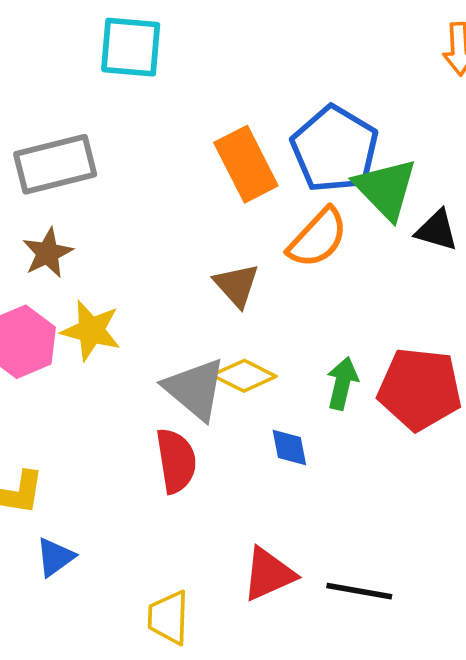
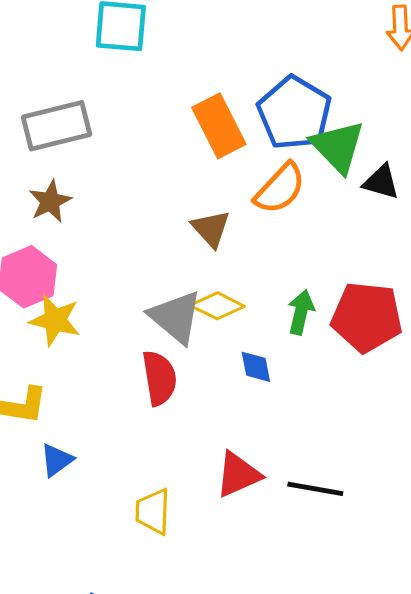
yellow star: (91, 330) -> (55, 320), moved

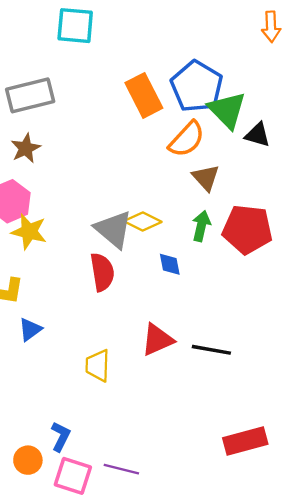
brown triangle: (211, 229) -> (206, 178), moved

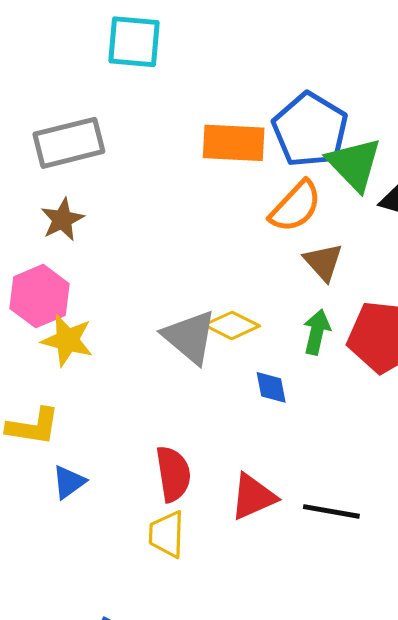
orange rectangle: (144, 95) -> (234, 143), turned -60
red semicircle: (102, 272) -> (173, 474), moved

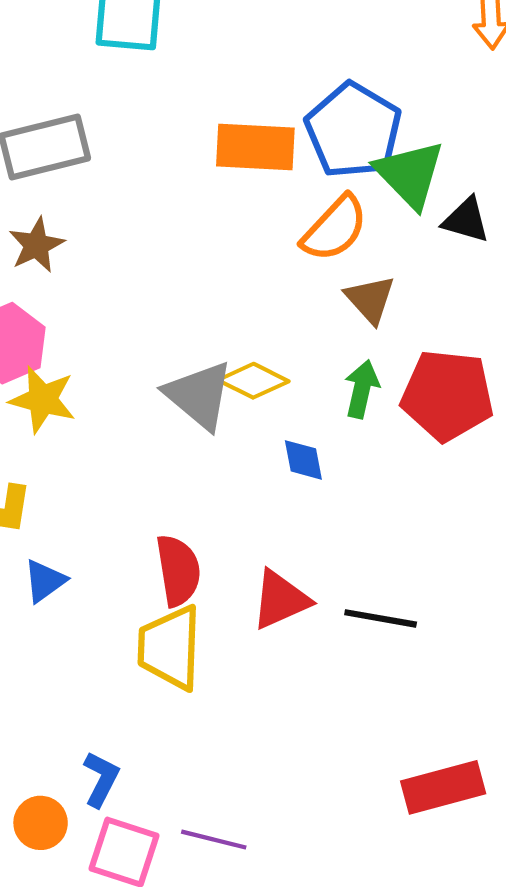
yellow trapezoid: (167, 534) -> (170, 648), size x1.4

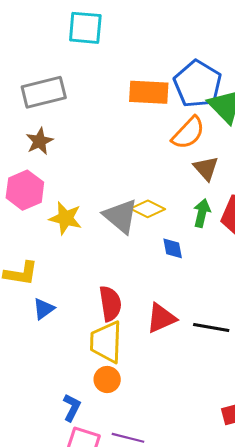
yellow star: (43, 399) -> (65, 218), moved
orange circle: (41, 823) -> (107, 379), moved

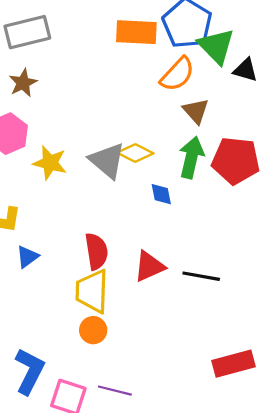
green arrow: (202, 213) -> (191, 157), size x1.4
blue L-shape: (72, 408) -> (29, 371), moved, size x1.6

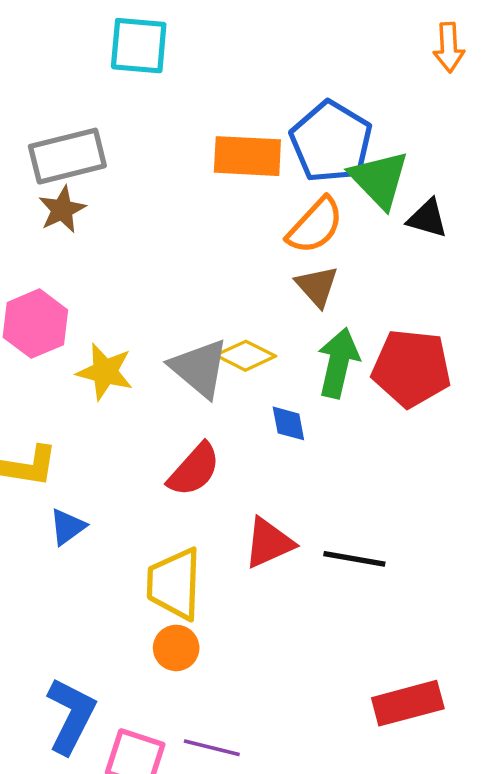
brown star: (23, 83) -> (62, 210), moved
brown triangle: (196, 111) -> (317, 286), moved
red semicircle: (96, 251) -> (194, 470), moved, turned 51

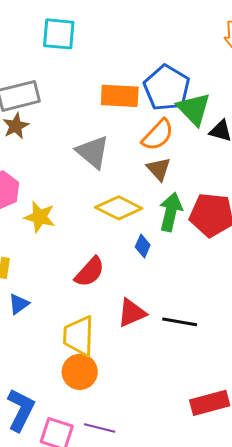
yellow diamond: (246, 356) -> (119, 208), size x1.4
gray triangle: (199, 368) -> (93, 152), moved
blue diamond: (288, 423) -> (143, 246), turned 35
orange circle: (176, 648) -> (80, 372), size x1.4

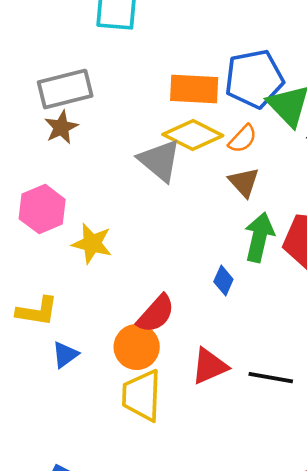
blue pentagon: (167, 88) -> (254, 79), turned 30
orange semicircle: (158, 135) -> (243, 139), size x0.7
yellow diamond: (119, 208) -> (193, 135), moved
orange circle: (80, 372) -> (137, 347), moved

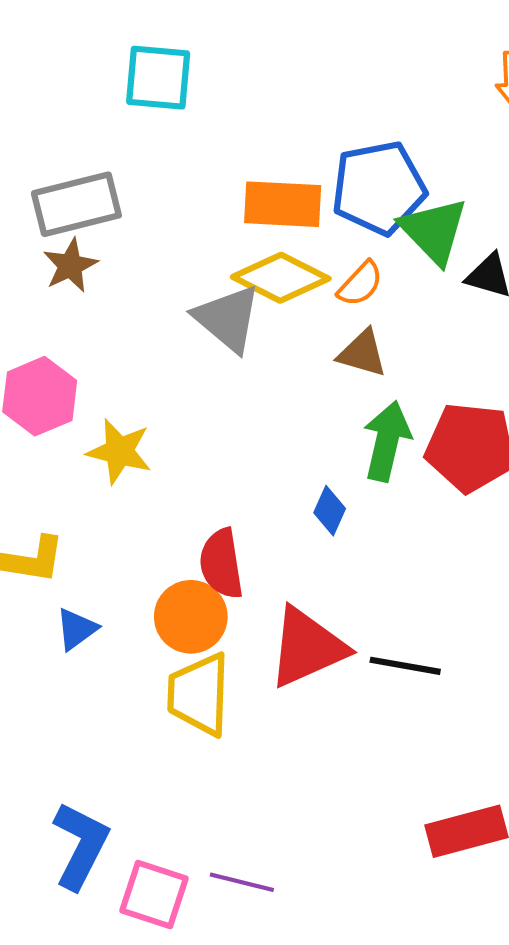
brown triangle: (244, 182) -> (362, 353), turned -32
red semicircle: (156, 314) -> (221, 564), turned 129
red triangle: (209, 366) -> (307, 647), size x1.4

